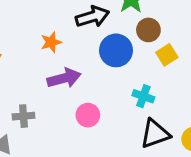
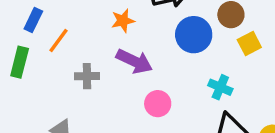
purple arrow: (64, 78) -> (134, 61), turned 36
gray cross: (23, 116) -> (87, 76), moved

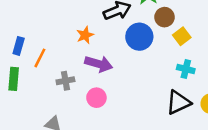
cyan cross: (220, 87) -> (186, 69), moved
pink circle: (158, 104) -> (96, 98), moved

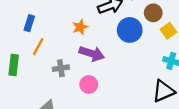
blue rectangle: (19, 46) -> (29, 23), moved

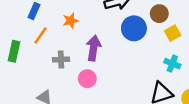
orange star: (80, 27) -> (71, 21), moved
purple arrow: (92, 54) -> (93, 48), turned -105

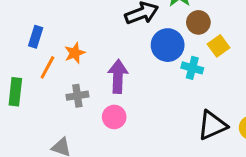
orange star: (71, 21) -> (75, 53), moved
cyan cross: (172, 64) -> (192, 68), moved

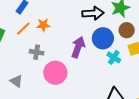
purple arrow: (118, 76) -> (78, 47), moved
pink circle: (114, 117) -> (55, 73), size x1.5

